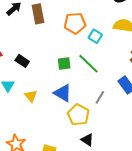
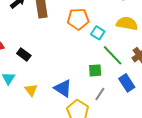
green square: (64, 63) -> (95, 70), moved
green line: (88, 64) -> (113, 55), moved

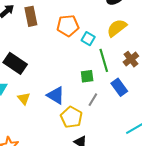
yellow semicircle: (127, 23) -> (117, 28), turned -45
black rectangle: (24, 55) -> (15, 63), size x1.6
green line: (113, 55) -> (104, 60), turned 30

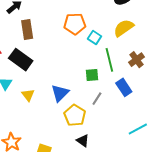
brown rectangle: (31, 16) -> (27, 30), moved
blue triangle: (56, 95) -> (60, 93), turned 42

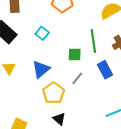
cyan square: (95, 38) -> (42, 33), moved

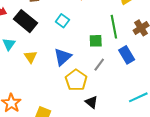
black triangle: (59, 119) -> (91, 102), moved

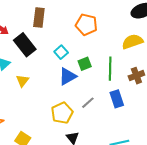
green square: (96, 41) -> (85, 64), moved, turned -32
blue triangle: (63, 57) -> (68, 76), moved

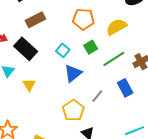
brown rectangle: (39, 17) -> (35, 20), turned 66
yellow semicircle: (132, 42) -> (116, 27), moved
green square: (85, 64) -> (91, 47), moved
green line: (110, 69) -> (114, 59), turned 65

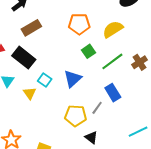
cyan square: (63, 50) -> (45, 80), moved
blue rectangle: (125, 88) -> (113, 93), moved
gray line: (97, 96) -> (97, 108), moved
yellow pentagon: (73, 110) -> (76, 116), turned -30

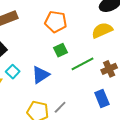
yellow semicircle: (113, 29) -> (102, 30), moved
blue rectangle: (113, 93) -> (102, 98), moved

